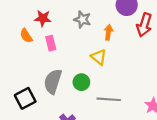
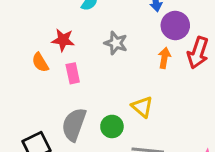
orange arrow: (108, 32) -> (164, 58), moved
yellow triangle: (99, 57) -> (142, 107), moved

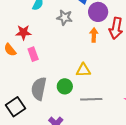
gray star: (116, 43) -> (65, 17), moved
yellow triangle: (142, 107) -> (83, 70), turned -35

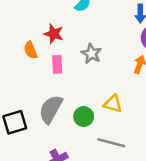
gray star: (65, 17) -> (91, 54), moved

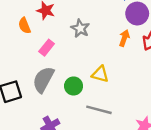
pink rectangle: (57, 64) -> (47, 48), moved, turned 42

